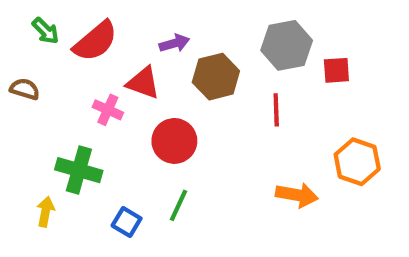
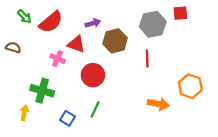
red square: (336, 70) -> (180, 13), moved

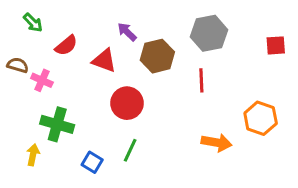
red square: (180, 13) -> (276, 45), moved
red semicircle: (51, 22) -> (66, 45), moved, size x0.7
purple arrow: (93, 23) -> (127, 32), turned -120
pink cross: (58, 59) -> (42, 80), moved

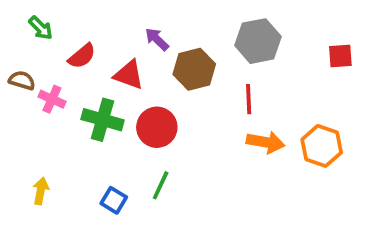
green cross: (57, 124) -> (103, 120), moved
orange arrow: (217, 143) -> (265, 142), moved

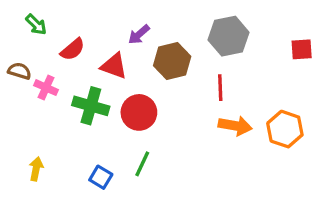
purple arrow: (157, 39) -> (139, 34), turned -85

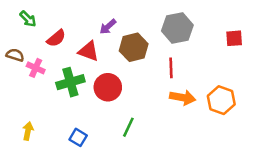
green cross: (91, 106) -> (70, 82), turned -32
green line: (142, 164) -> (128, 127), moved

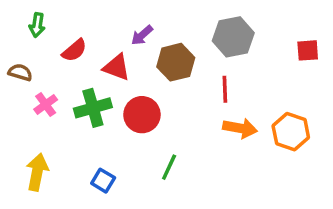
green arrow: (28, 19) -> (37, 25), turned 54
pink cross: (36, 68) -> (46, 104), moved, turned 30
yellow arrow: (28, 131) -> (37, 172), size x1.5

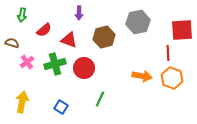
purple arrow: (142, 35) -> (79, 13), moved, turned -48
red square: (308, 50) -> (182, 30), size x1.6
red line: (225, 89) -> (168, 53), moved

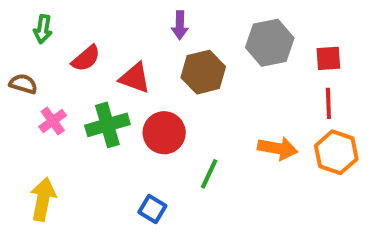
purple arrow: (79, 13) -> (180, 25), moved
red square: (182, 30) -> (328, 58), moved, size x0.6
green line: (100, 99) -> (209, 174), moved
blue square: (61, 107) -> (152, 209), moved

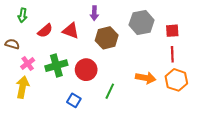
red triangle: (135, 78) -> (71, 31), moved
yellow arrow: (43, 199) -> (23, 87), moved
blue square: (152, 209) -> (74, 100), moved

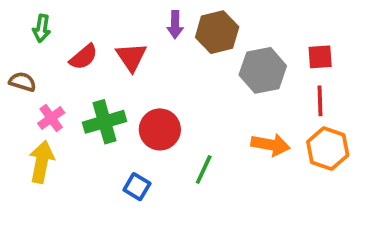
gray hexagon: (142, 22) -> (263, 70), moved
red triangle: (71, 31) -> (131, 57), turned 36
brown hexagon: (107, 38) -> (217, 32), moved

